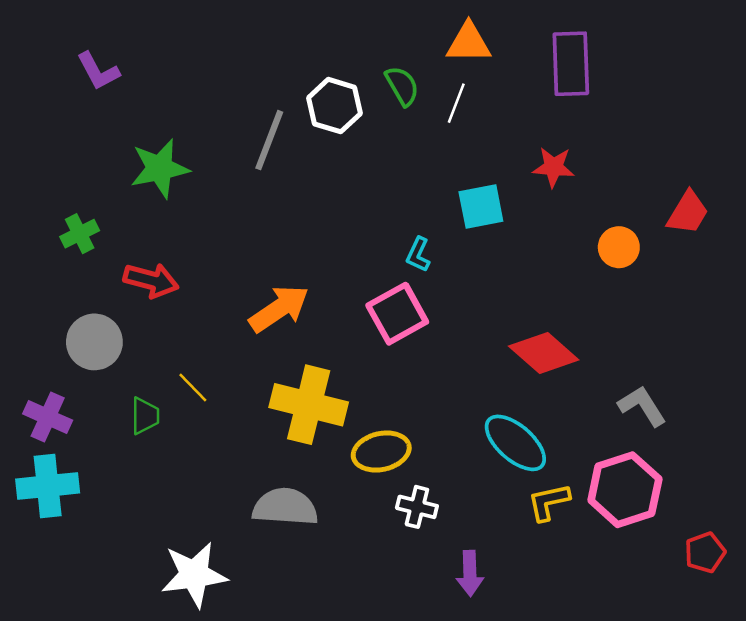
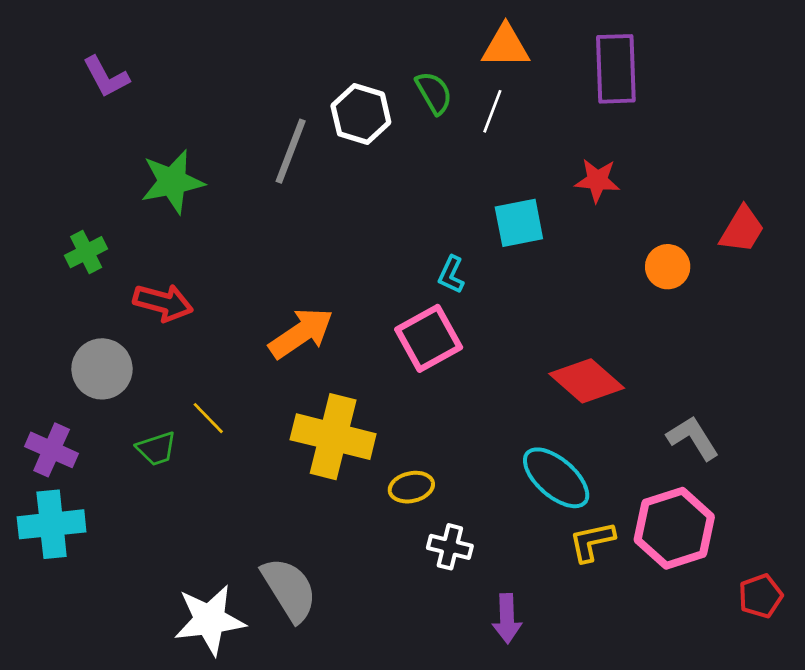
green trapezoid: (145, 416) -> (156, 449), turned 72
yellow ellipse: (381, 452) -> (411, 487), size x0.7
gray semicircle: (285, 507) -> (289, 589), moved, turned 54

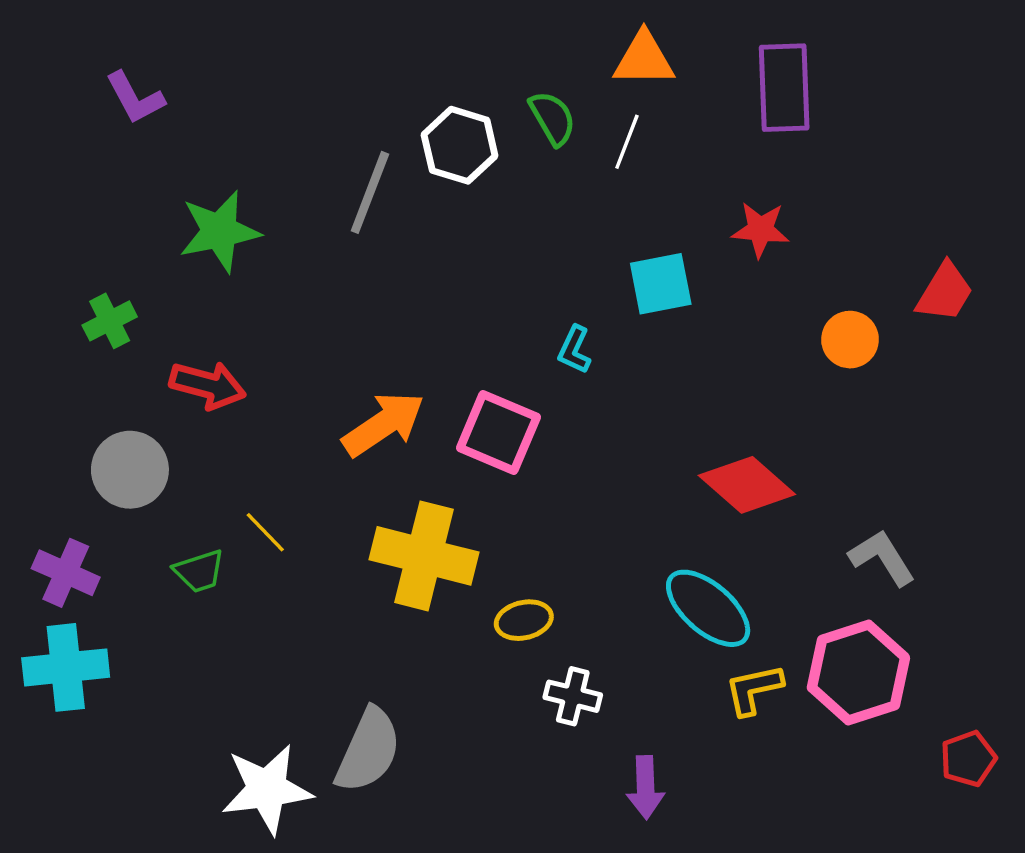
pink square: (429, 338) -> (498, 433), moved, turned -38
gray semicircle: (289, 589) -> (368, 750), turned 56

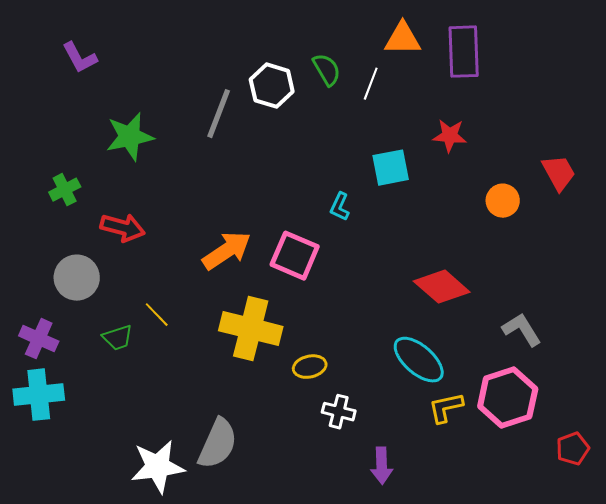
orange triangle: (644, 59) -> (403, 39), moved
red trapezoid: (945, 292) -> (559, 173), turned -60

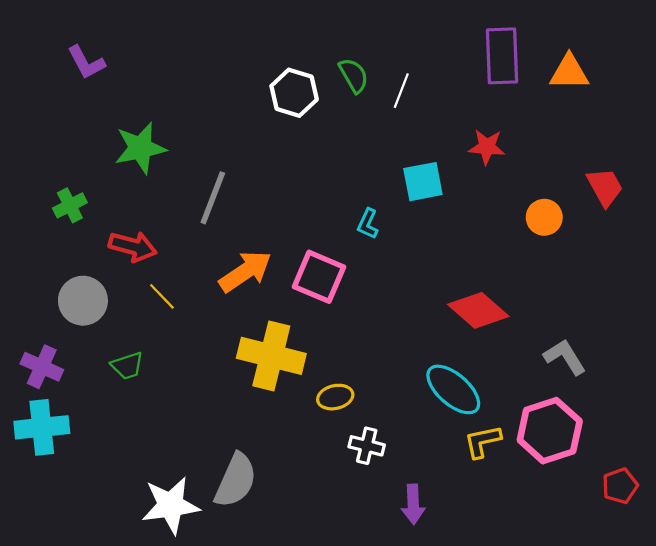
orange triangle: (403, 39) -> (569, 72), moved
gray line: (219, 114) -> (213, 198), moved
yellow line: (157, 315) -> (162, 296), moved

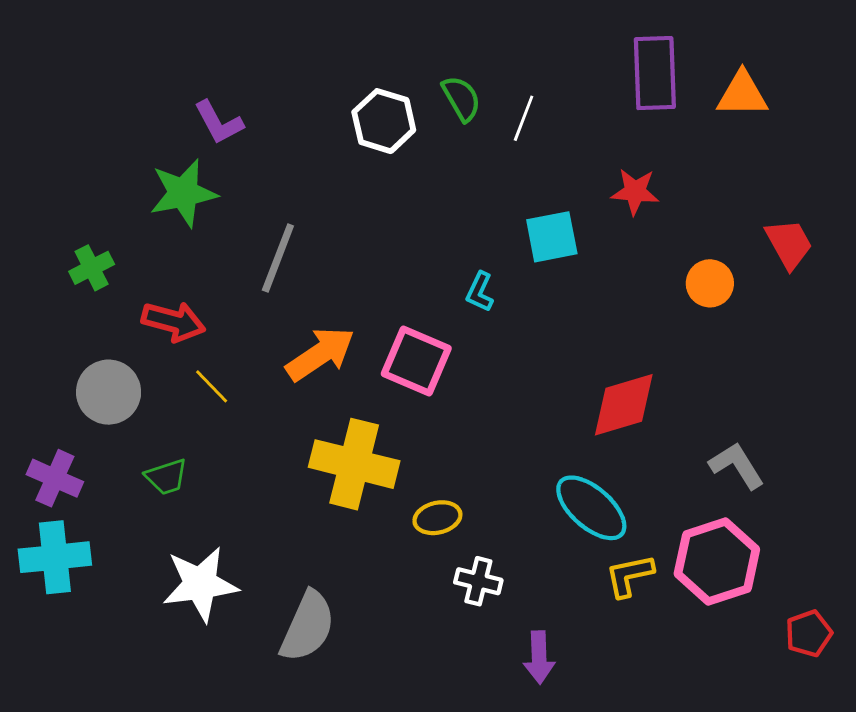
purple L-shape: (86, 62) -> (219, 122), moved
red diamond: (478, 310) -> (624, 405), turned -58
white star: (171, 505) -> (200, 584), moved

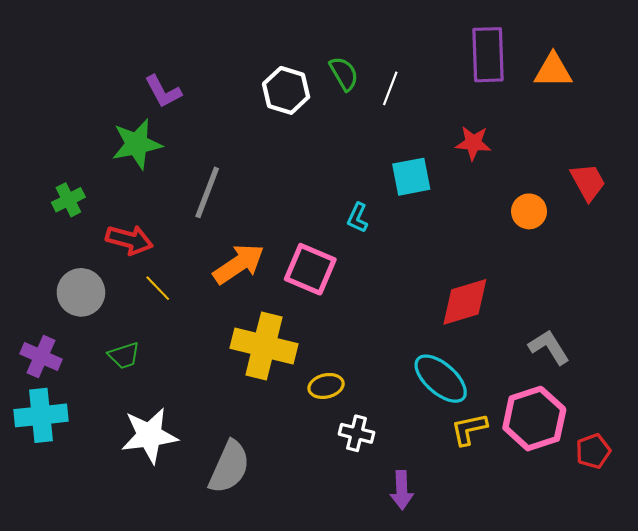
red pentagon: (809, 633) -> (593, 451), moved

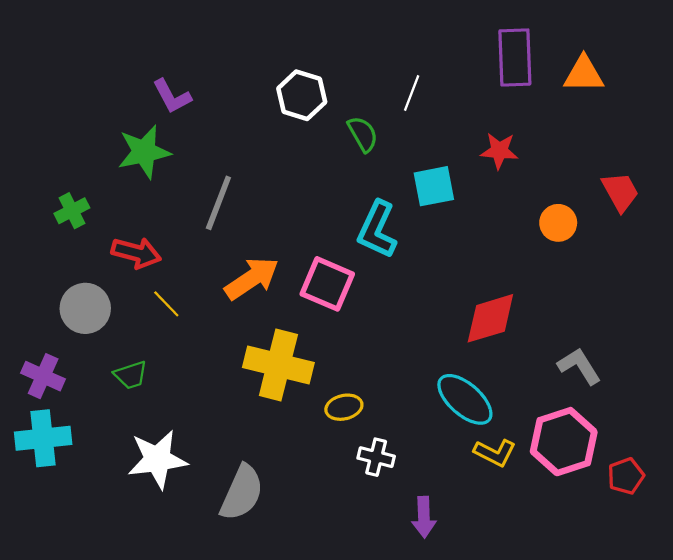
green semicircle: (344, 74) -> (363, 134), moved
cyan L-shape: (358, 218) -> (377, 230), size x1.8
yellow L-shape: (469, 429) -> (495, 453), turned -141

